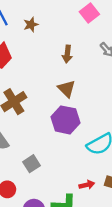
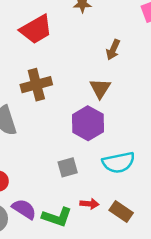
gray square: (31, 164) -> (68, 167), moved

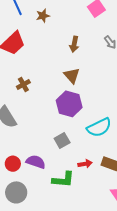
brown cross: (36, 85) -> (23, 85), size x0.6
purple semicircle: (24, 209) -> (36, 162), moved

